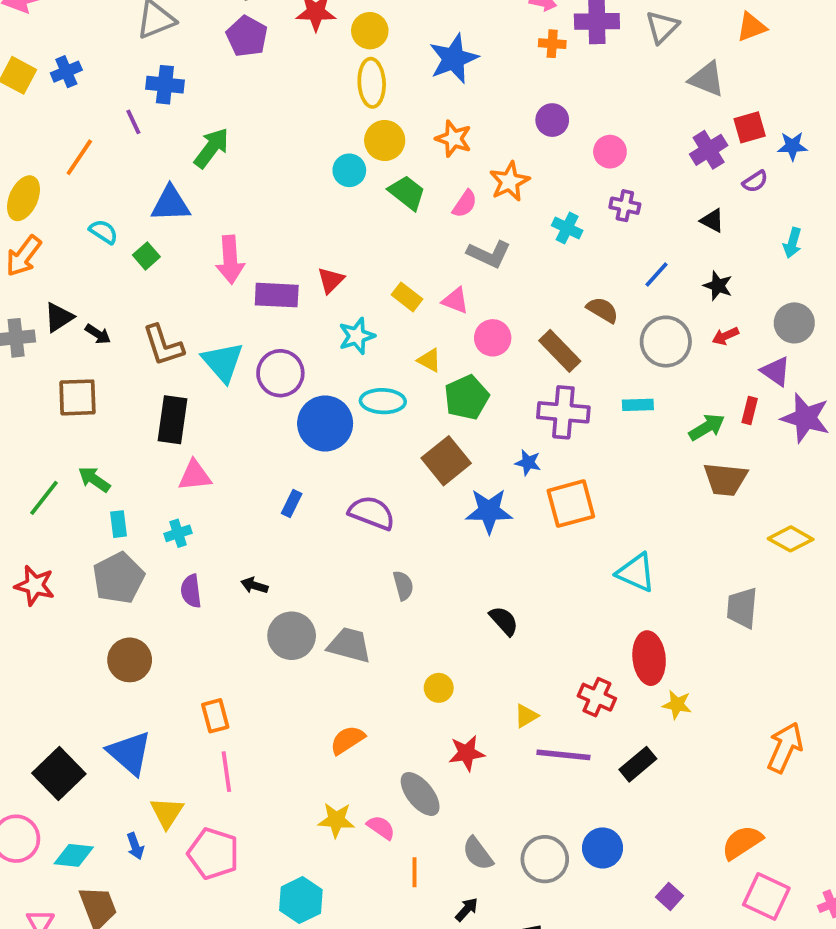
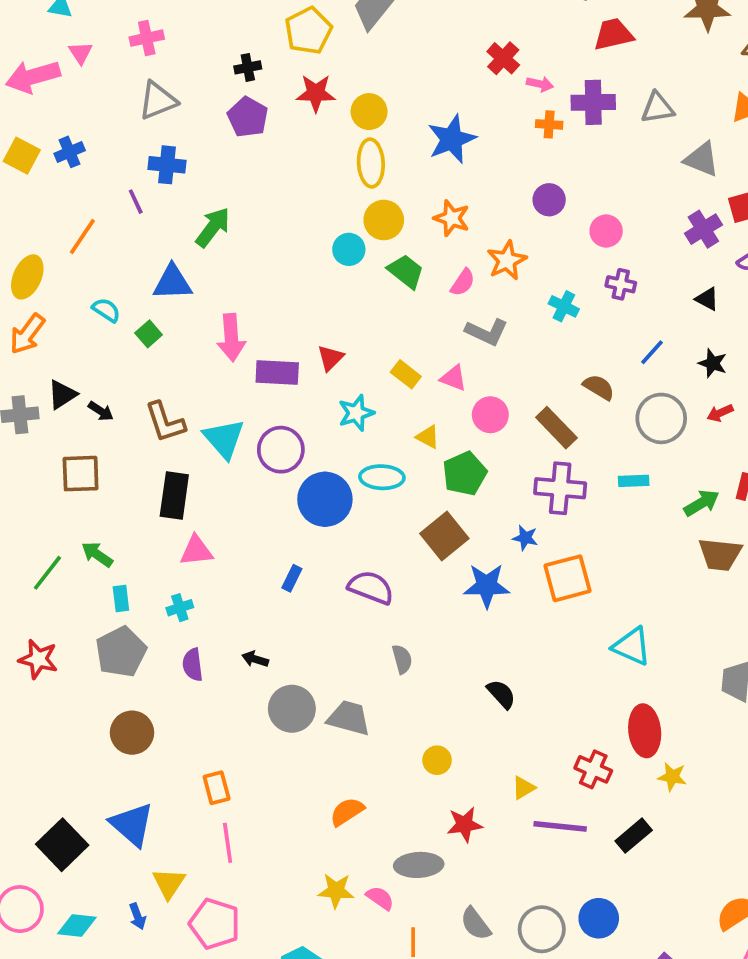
gray triangle: (662, 27) -> (658, 108), turned 36
gray ellipse: (420, 794) -> (419, 865), turned -54

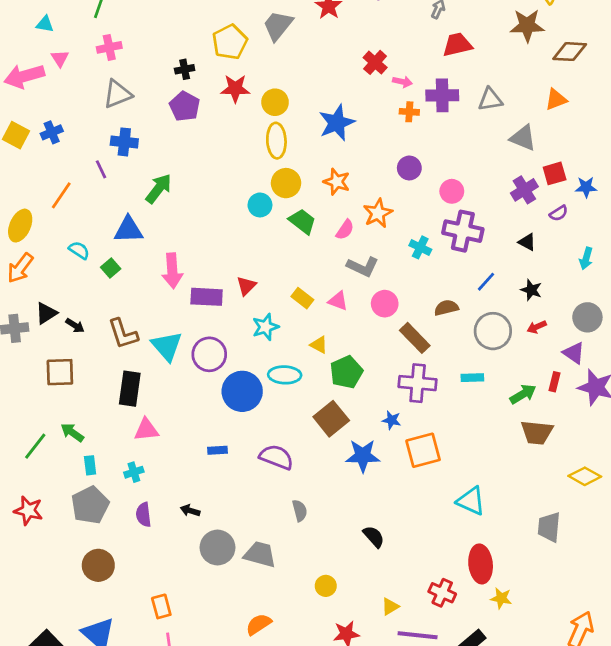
purple cross: (621, 284) -> (463, 231), size x1.8
brown semicircle: (599, 387) -> (446, 308), turned -45
pink circle: (490, 415) -> (385, 304), moved
blue rectangle: (292, 578) -> (217, 450), turned 60

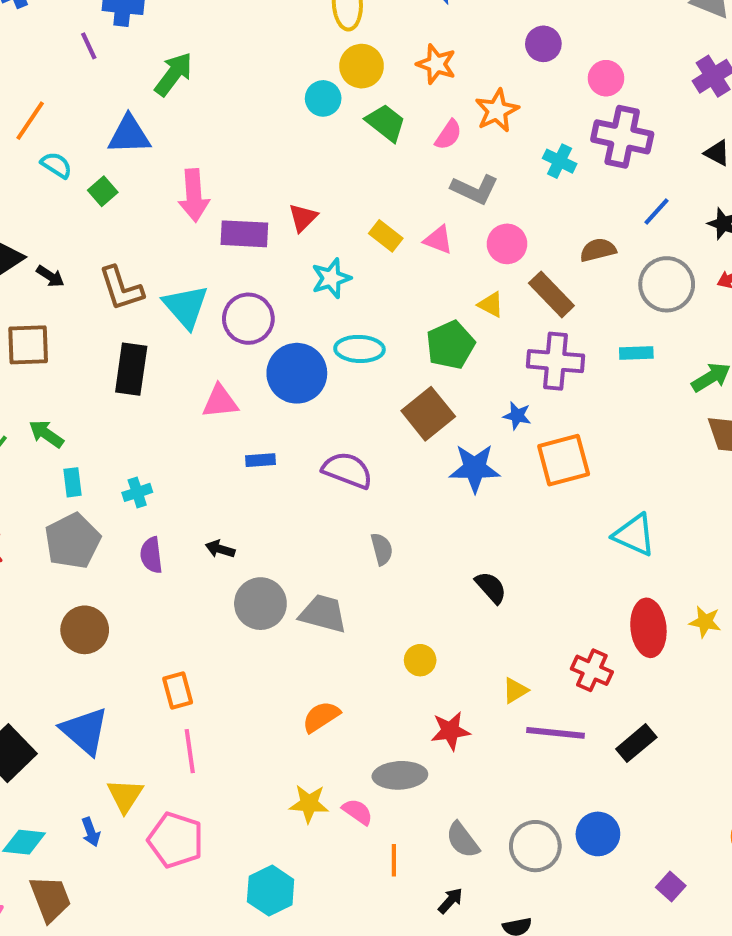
orange line: (61, 195) -> (30, 121), moved
yellow triangle: (319, 345) -> (491, 305), moved
pink triangle: (146, 430) -> (220, 402), moved
yellow star: (501, 598) -> (705, 622), moved

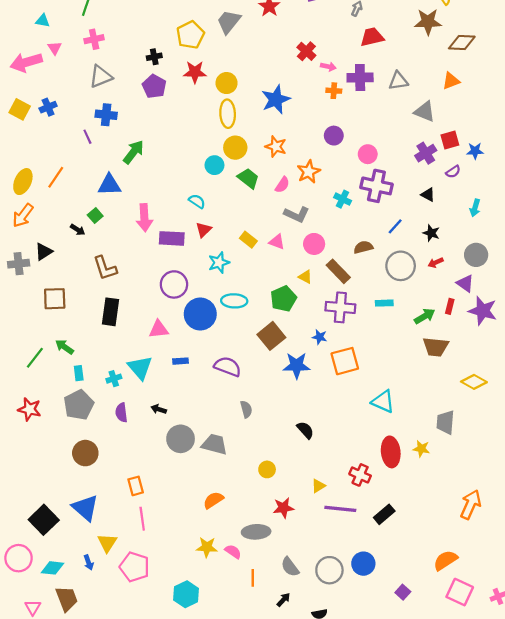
cyan semicircle: (56, 165) -> (197, 201), moved
black arrow: (50, 276) -> (78, 230), moved
cyan triangle: (186, 307) -> (140, 368), moved

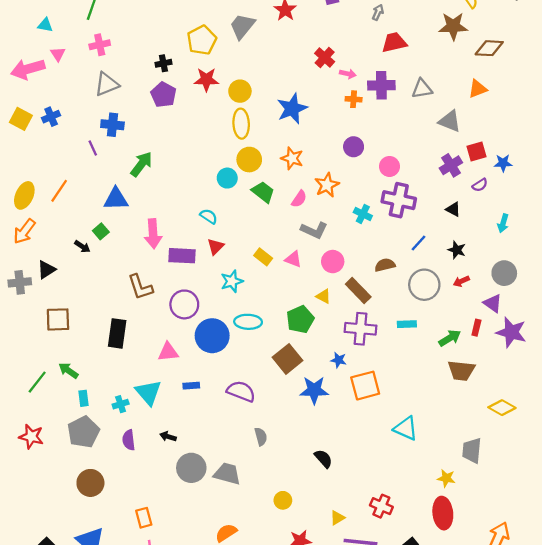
brown L-shape: (105, 268) -> (140, 287), moved
red ellipse: (391, 452) -> (443, 513), moved

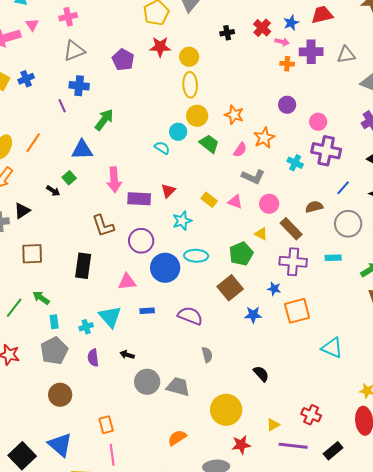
black cross: (163, 63) -> (227, 33), moved
blue star: (292, 109) -> (291, 23), moved, size x0.6
cyan semicircle: (209, 216) -> (162, 148), moved
blue star: (314, 390) -> (253, 315), size x0.7
yellow circle: (283, 500) -> (226, 410), size x2.0

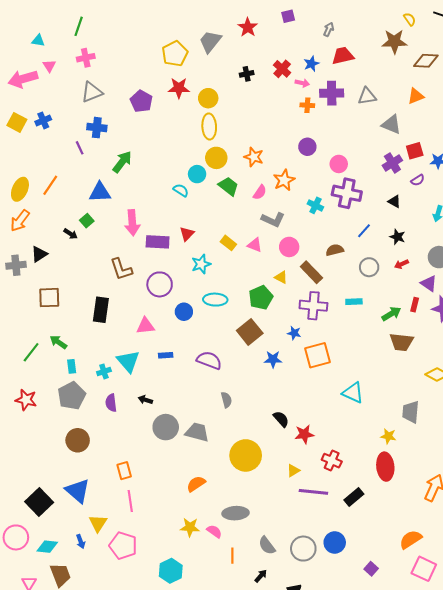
gray circle: (348, 224) -> (369, 267), size x0.7
blue circle: (165, 268) -> (184, 312), size x0.6
red star: (241, 445) -> (304, 434), moved

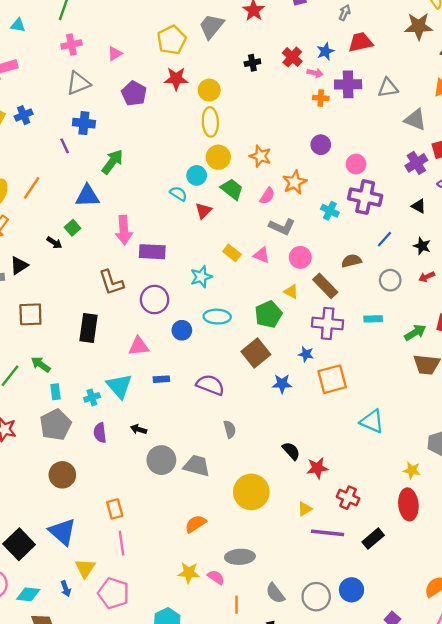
pink triangle: (49, 66) -> (115, 54), moved, turned 32
red triangle: (187, 234) -> (203, 211), moved

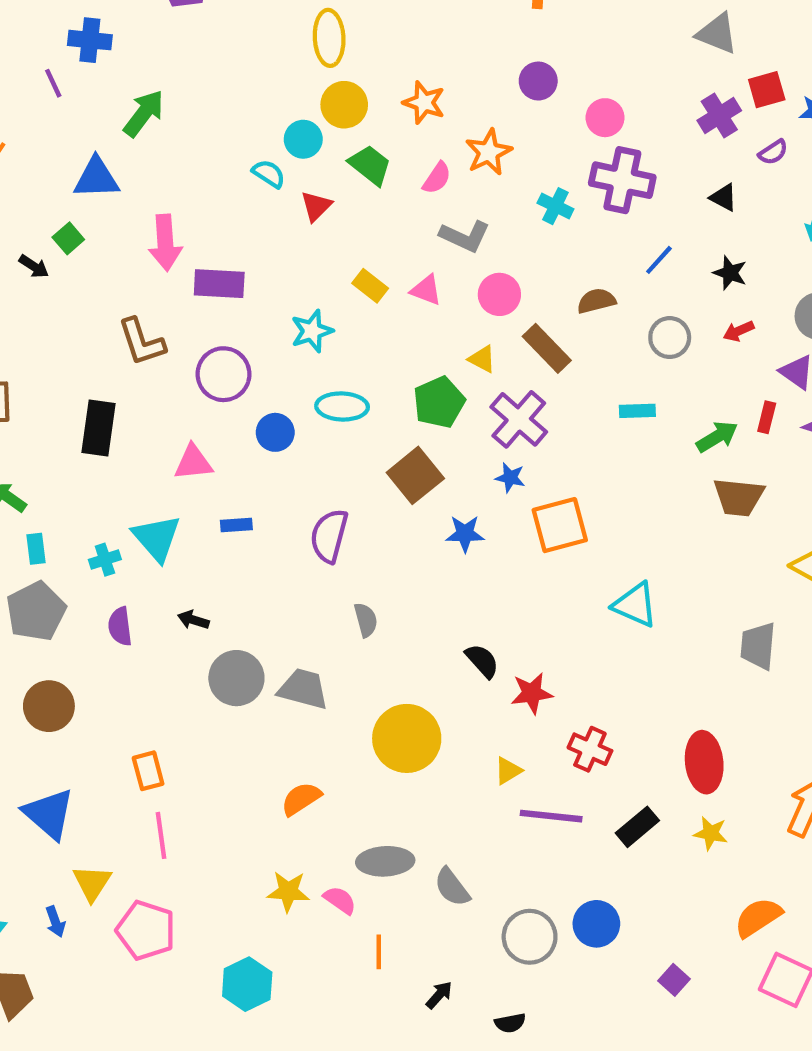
purple cross: (328, 323) -> (519, 419), moved, turned 36
purple semicircle: (210, 385) -> (329, 536), turned -96
yellow star: (412, 470) -> (711, 833), moved
gray semicircle: (275, 593) -> (452, 887), moved

